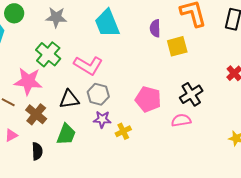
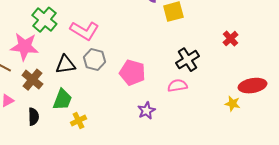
pink pentagon: (148, 99) -> (132, 73), moved
purple star: (102, 119) -> (146, 111), moved, turned -30
yellow cross: (123, 131) -> (78, 121), moved

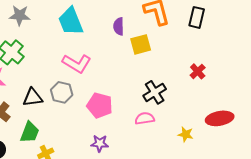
pink L-shape: (84, 31) -> (77, 63), moved
yellow star: (232, 104) -> (186, 134), moved
purple star: (146, 111) -> (100, 143), moved, turned 30

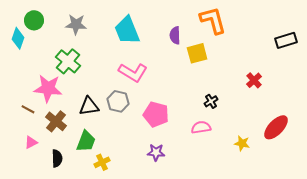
black rectangle: (197, 17) -> (286, 40), moved, turned 60
black cross: (155, 92) -> (211, 101), size x0.6
red ellipse: (220, 118) -> (276, 127), turned -36

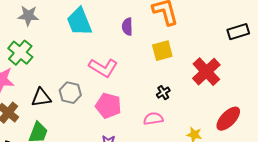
yellow square: (197, 53) -> (162, 51), moved
pink L-shape: (133, 72) -> (103, 68), moved
red cross: (254, 80) -> (206, 72), size x1.8

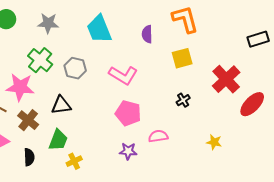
gray hexagon: (70, 93) -> (75, 68), moved
pink semicircle: (153, 119) -> (158, 136), moved
red ellipse: (228, 119) -> (252, 104), moved

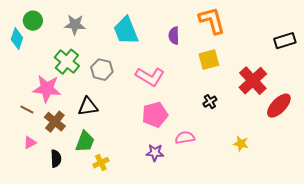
pink pentagon: (128, 113) -> (155, 115), turned -30

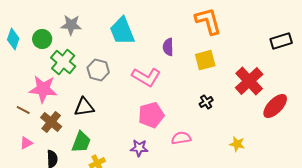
green circle: (33, 21) -> (42, 39), moved
purple semicircle: (174, 36) -> (168, 47), moved
purple star: (155, 153) -> (139, 148), moved

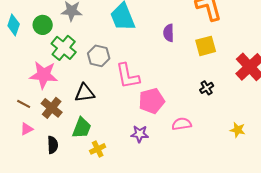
pink L-shape: (146, 77) -> (128, 76), moved, turned 48
brown line: (23, 110) -> (24, 104), moved

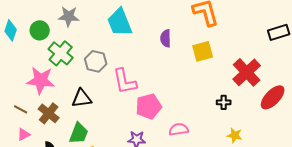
black cross: (207, 88) -> (224, 102), moved, turned 32

